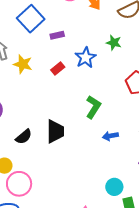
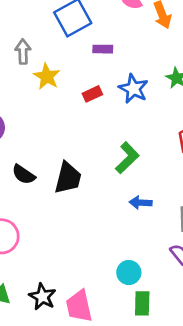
blue star: (86, 58) -> (133, 89), turned -30
black semicircle: (24, 137) -> (24, 174), turned 60

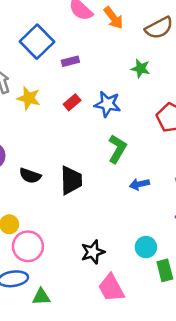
blue star: (133, 89) -> (107, 104), moved
black semicircle: (24, 174) -> (30, 176), moved
black star: (42, 297) -> (93, 252), moved, turned -30

